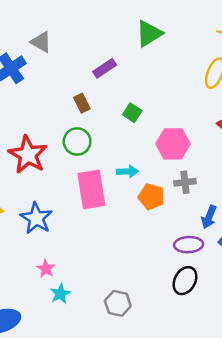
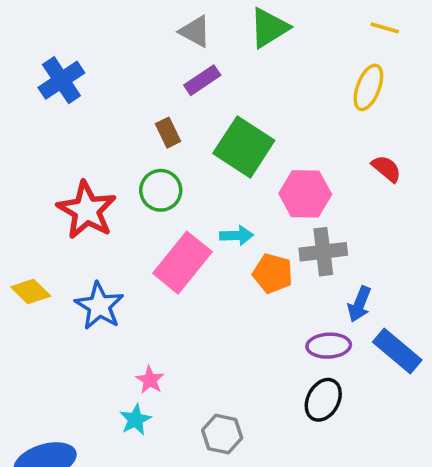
gray triangle: (41, 42) -> (195, 31), moved
green square: (132, 113) -> (244, 147), size x2.0
gray cross: (185, 182) -> (323, 252), size x1.4
pink rectangle: (91, 189) -> (182, 263), turned 48
pink star: (46, 269) -> (150, 380), moved

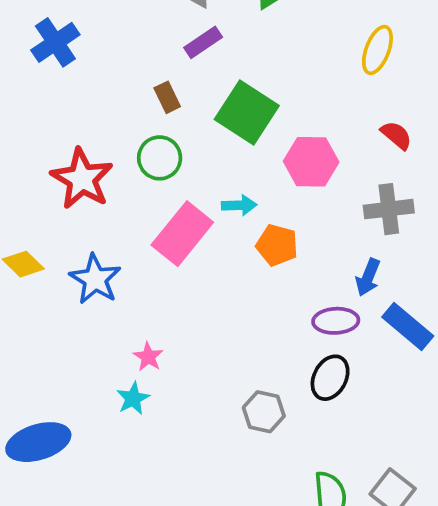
gray cross: (323, 252) -> (389, 209), moved
gray hexagon: (222, 434) -> (264, 412), moved

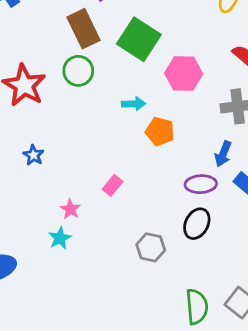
brown rectangle: (167, 97) -> (84, 29), size x1.8
pink rectangle: (182, 234) -> (113, 185), moved, size x0.5
blue star: (95, 279) -> (33, 155), size x0.6

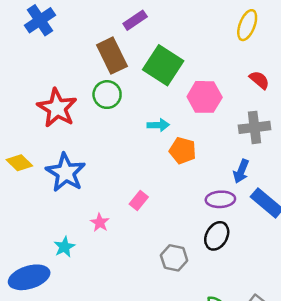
blue star: (33, 155) -> (66, 173), size x2.0
cyan star: (60, 238) -> (64, 247), moved

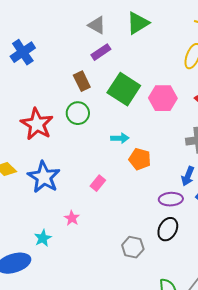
brown rectangle: (112, 56) -> (82, 81), size x0.7
pink hexagon: (205, 97) -> (163, 98), moved
pink rectangle: (139, 201) -> (98, 183), moved

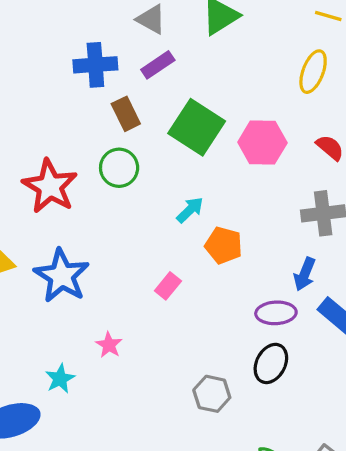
blue cross: (23, 52) -> (95, 65), moved, turned 30
cyan arrow: (120, 138) -> (190, 210), turned -42
pink rectangle: (98, 183) -> (168, 286), moved

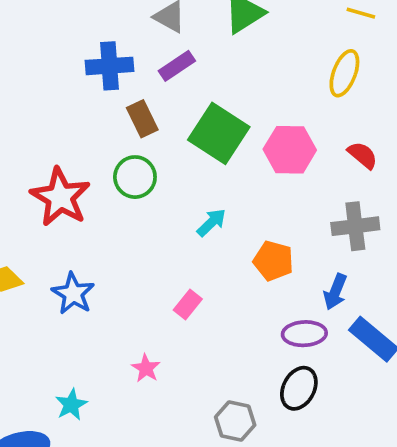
orange pentagon: (224, 245) -> (273, 261), moved
blue star: (62, 276) -> (73, 294), size x0.7
pink star: (109, 345) -> (146, 368), moved

